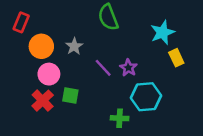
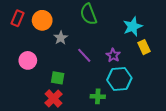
orange circle: (41, 46) -> (42, 20), moved
purple star: (128, 68) -> (113, 55), moved
pink circle: (49, 74) -> (28, 60), moved
red cross: (43, 101) -> (53, 99), moved

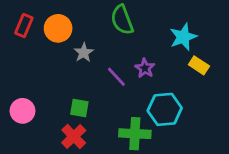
yellow rectangle: (144, 47) -> (199, 65), turned -32
purple star: (113, 55) -> (145, 68), moved
pink circle: (28, 60) -> (22, 111), moved
green cross: (98, 96) -> (135, 134), size x1.5

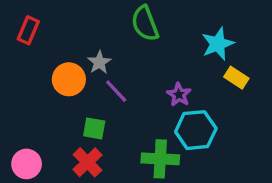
orange circle: (58, 28) -> (69, 79), moved
purple star: (145, 68) -> (179, 95), moved
purple line: (116, 77) -> (116, 91), moved
pink circle: (22, 111) -> (27, 164), moved

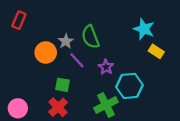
green semicircle: (145, 23) -> (90, 37), moved
cyan star: (218, 44) -> (144, 29), turned -30
purple star: (179, 95) -> (106, 67), moved
green cross: (160, 159) -> (106, 105), turned -30

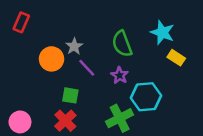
green semicircle: (90, 37) -> (122, 44), moved

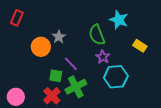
cyan star: (162, 32) -> (119, 20), moved
purple line: (87, 68) -> (71, 64), moved
purple star: (120, 75) -> (103, 57), moved
green cross: (120, 118) -> (76, 87), moved

